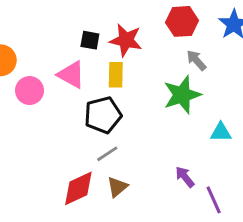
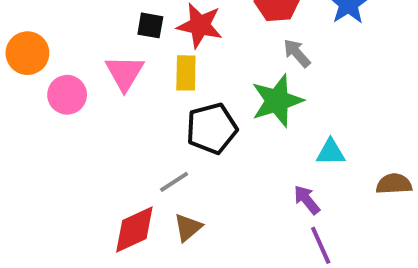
pink triangle: (71, 75) -> (125, 73), turned 32
black pentagon: (103, 115) -> (212, 128), moved
purple arrow: (185, 177) -> (307, 200), moved

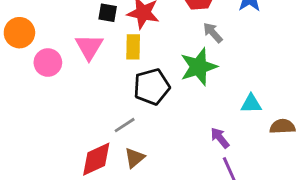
cyan triangle: (331, 152) -> (251, 104), moved

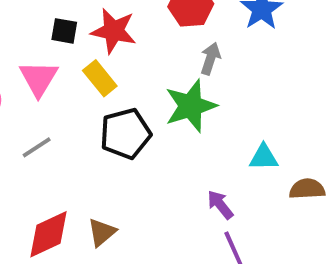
gray arrow: (213, 33) -> (210, 59), turned 60
yellow rectangle: (133, 47) -> (100, 78), turned -40
gray line: (125, 125) -> (37, 147), moved

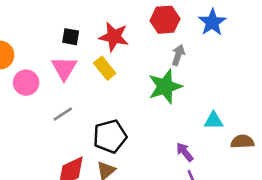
black square: (64, 31) -> (71, 37), moved
black pentagon: (125, 134) -> (110, 136), moved

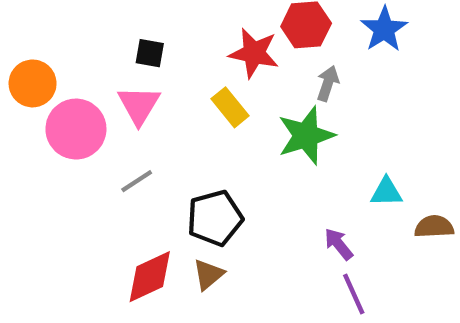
red star: (114, 37) -> (254, 53), moved
yellow rectangle: (105, 68) -> (230, 107), moved
pink circle: (26, 83) -> (76, 129), size x1.4

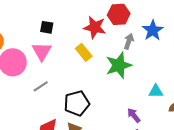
blue star: (384, 29) -> (153, 30), moved

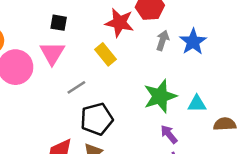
blue star: (153, 30) -> (193, 42), moved
green star: (119, 65) -> (160, 96), moved
gray line: (41, 86) -> (76, 87), moved

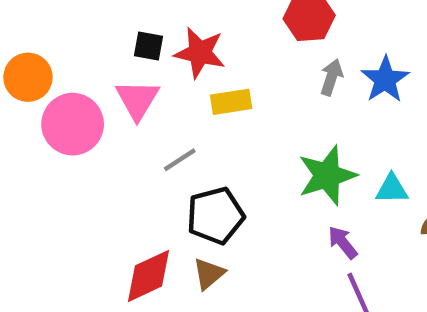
red star: (119, 23) -> (200, 53), moved
yellow rectangle: (106, 54) -> (231, 102), turned -60

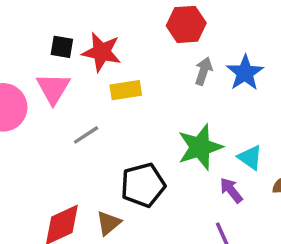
cyan triangle: (392, 189) -> (250, 157), turned 36
black pentagon: (215, 216) -> (143, 185), moved
purple arrow: (343, 242) -> (231, 190), moved

